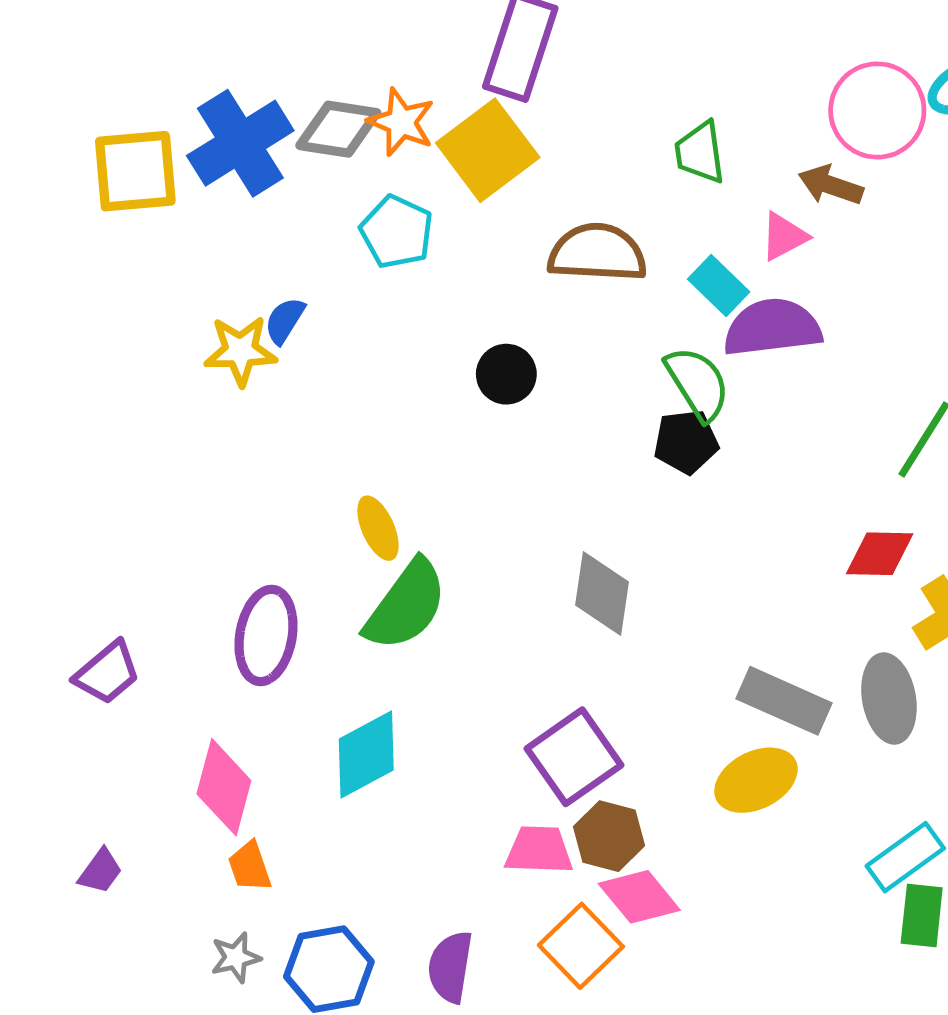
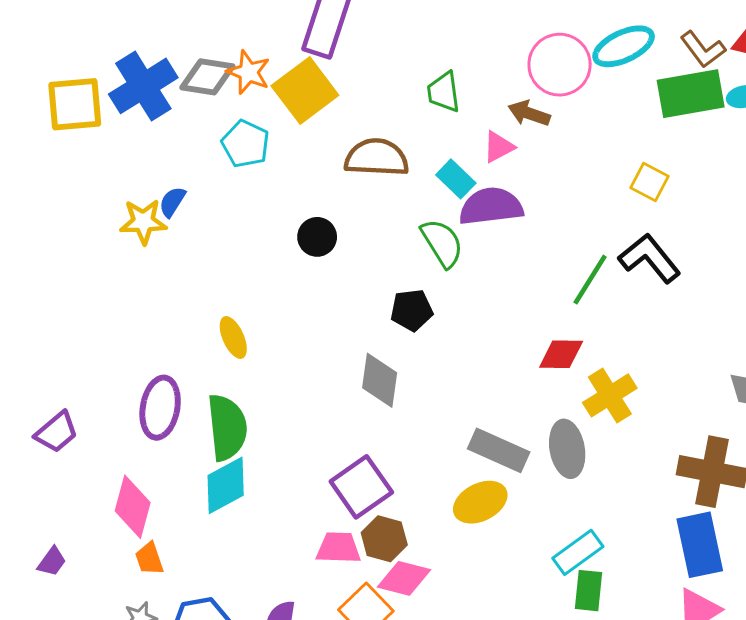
black pentagon: (686, 442) -> (412, 310), moved
green semicircle: (406, 605) -> (227, 427), moved, turned -42
pink diamond: (639, 897) -> (404, 578), turned -36

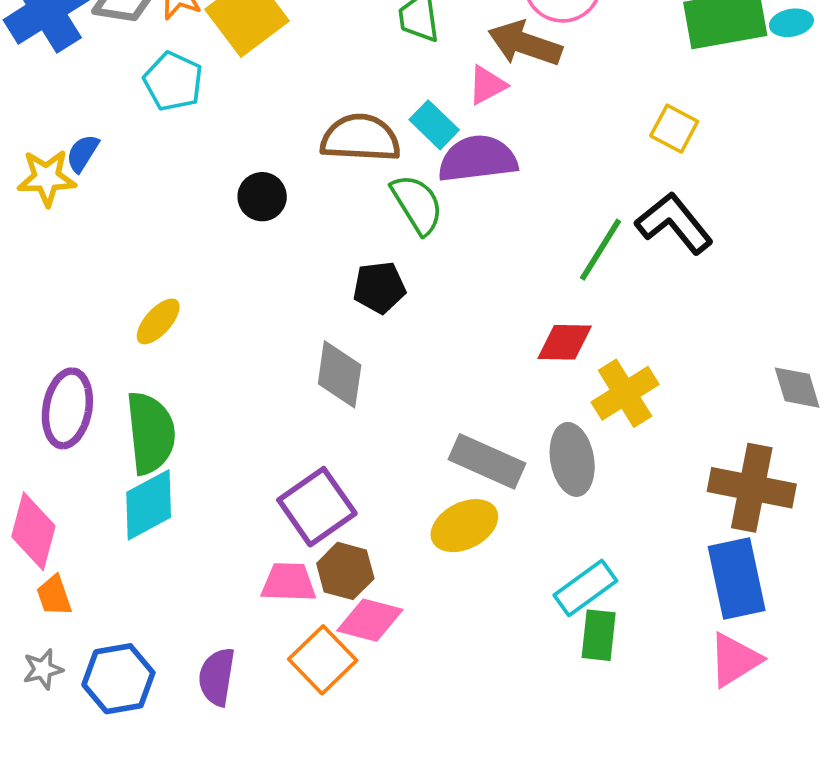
brown arrow: (529, 113) -> (525, 44), size x1.4
brown semicircle: (377, 158) -> (360, 138), moved
yellow ellipse: (233, 338) -> (158, 321), turned 66

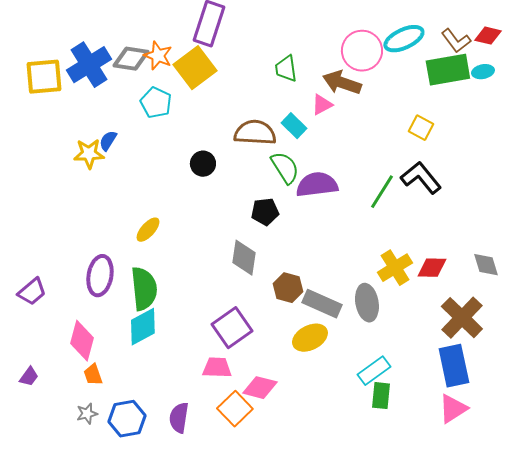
purple semicircle: (478, 159) -> (317, 185), moved
red diamond: (565, 342) -> (432, 268), moved
brown cross: (752, 488) -> (462, 318), turned 33
brown hexagon: (345, 571) -> (288, 288), moved

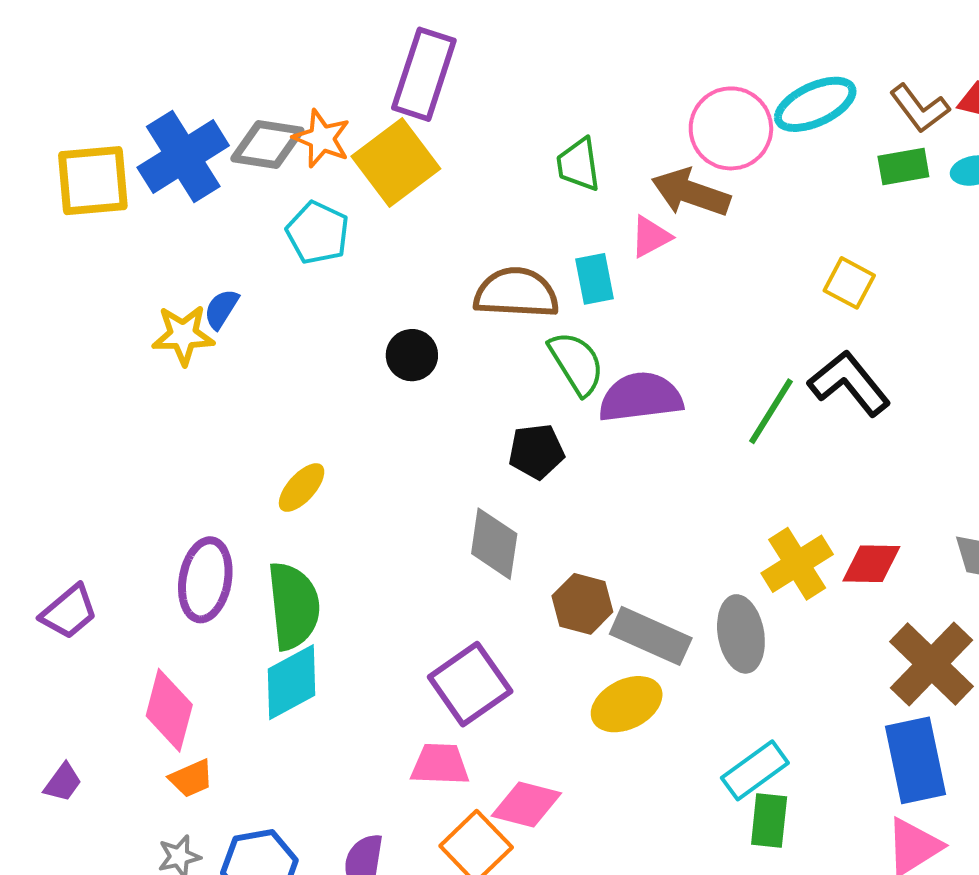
green rectangle: (448, 70) -> (903, 167), size x0.6
cyan rectangle: (294, 126) -> (594, 279), turned 35
orange trapezoid: (93, 375) -> (191, 778), turned -95

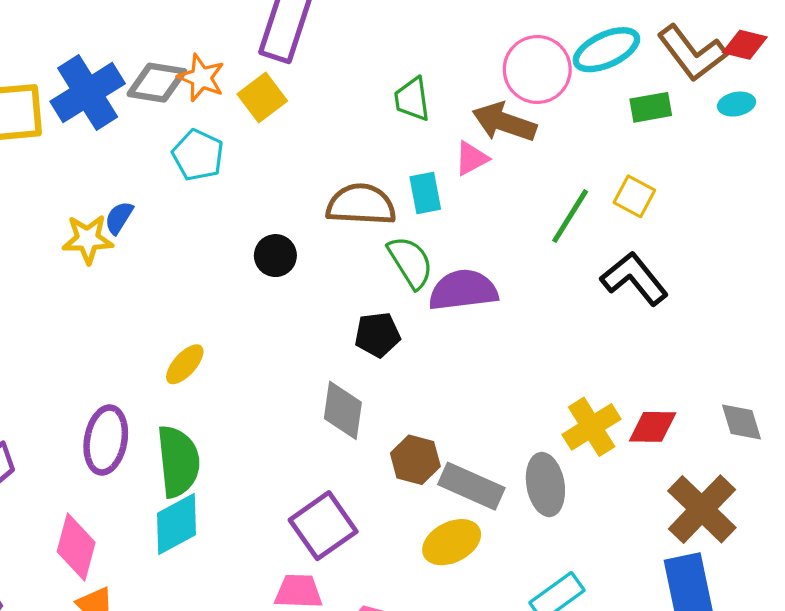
brown L-shape: (919, 108) -> (692, 53), size x1.4
yellow square: (396, 163) -> (262, 97), size x0.7
green rectangle: (903, 167) -> (651, 107), moved
green line: (771, 411) -> (570, 216), moved

